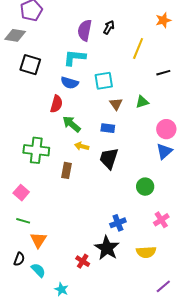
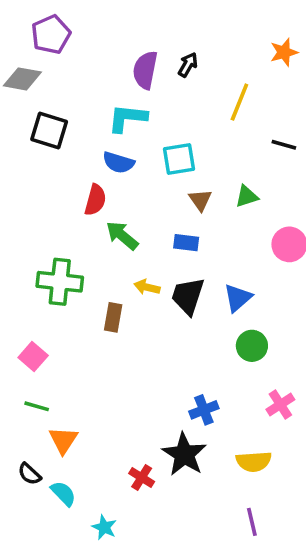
black line: (163, 73) -> (284, 145), turned 32
yellow arrow: (82, 146) -> (147, 287), moved
blue triangle: (164, 151) -> (238, 298), moved
black semicircle: (19, 259) -> (30, 474), turned 112
purple line: (163, 286) -> (252, 522), moved, turned -63

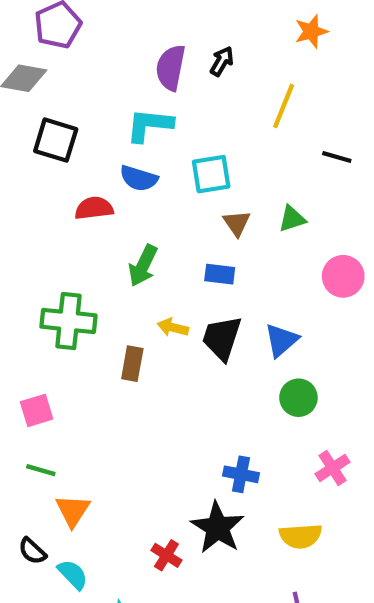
orange star: (284, 52) -> (311, 31), moved
red semicircle: (95, 200) -> (94, 208), moved, turned -112
green arrow: (122, 235) -> (143, 266), turned -104
pink square: (33, 356) -> (37, 410), turned 32
blue cross: (204, 410) -> (241, 474), turned 32

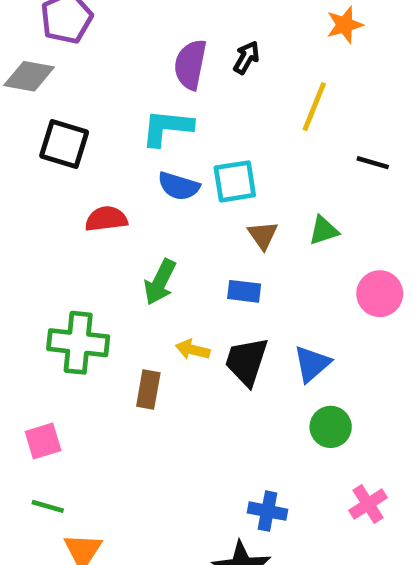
blue semicircle: (139, 178) -> (179, 186), moved

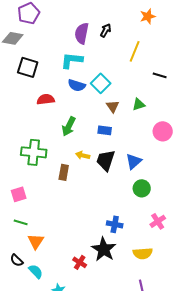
cyan square: (235, 181) -> (101, 83), turned -36

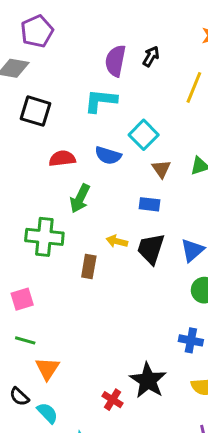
blue semicircle: (77, 85) -> (108, 156), moved
green arrow: (69, 126) -> (80, 198), moved
blue cross: (115, 224) -> (191, 340), moved

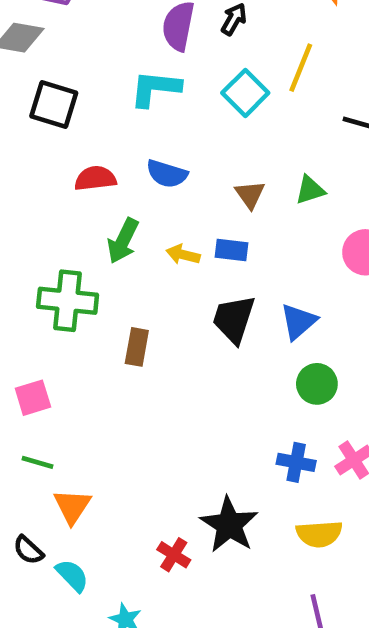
cyan square: (144, 135) -> (245, 93), moved
yellow arrow: (117, 241) -> (183, 255), moved

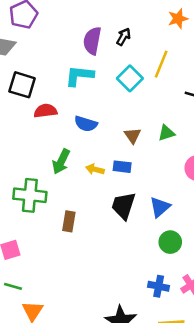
red semicircle: (95, 178) -> (45, 111), moved

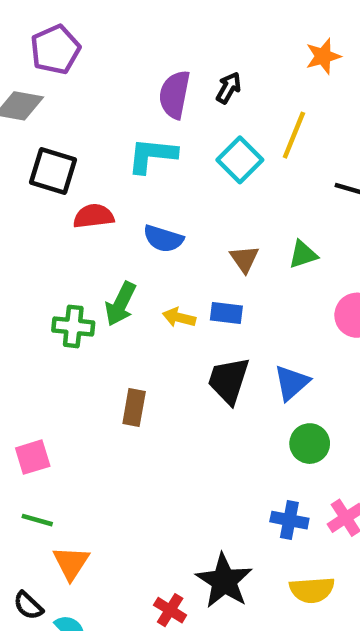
green cross: (30, 195) -> (73, 326), moved, size x0.7

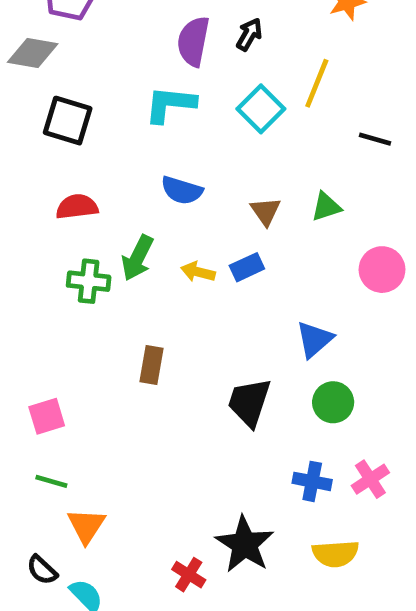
red semicircle: (94, 216) -> (77, 207), moved
blue rectangle: (226, 313) -> (247, 267), turned -32
black trapezoid: (229, 380) -> (249, 402), moved

